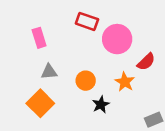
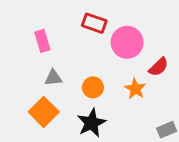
black star: (101, 105) -> (92, 123), moved, size x1.5

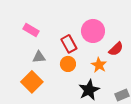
red rectangle: (94, 23) -> (69, 44), moved, turned 42
pink rectangle: (42, 41) -> (31, 30), turned -42
black star: (92, 123) -> (89, 90), moved

